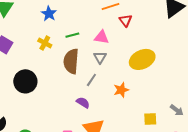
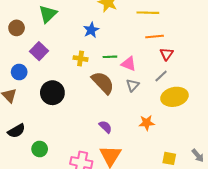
pink triangle: (102, 37) -> (129, 64), moved
yellow cross: (45, 43) -> (81, 59), turned -32
brown semicircle: (71, 61) -> (103, 83), turned 120
gray line: (91, 80) -> (161, 76), moved

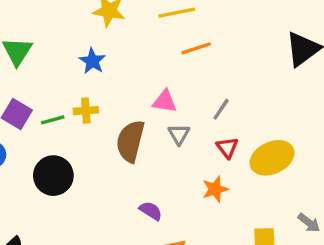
red triangle: (167, 54) -> (227, 148), moved
green line: (110, 57) -> (53, 120), moved
brown semicircle: (103, 83) -> (130, 141), turned -110
yellow ellipse: (175, 97) -> (272, 158), moved

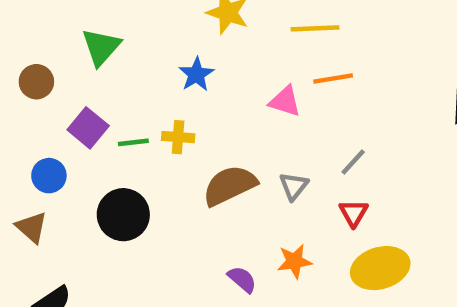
pink triangle: (165, 101) -> (285, 101), moved
brown semicircle: (130, 141) -> (230, 185), turned 42
yellow ellipse: (272, 158) -> (380, 268), moved
orange star: (215, 189) -> (294, 261), moved

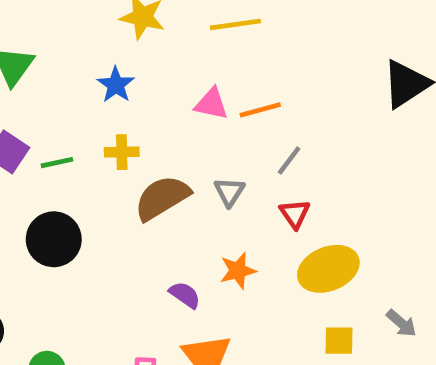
orange line: (333, 78) -> (260, 110), moved
yellow cross: (178, 137) -> (122, 152), moved

